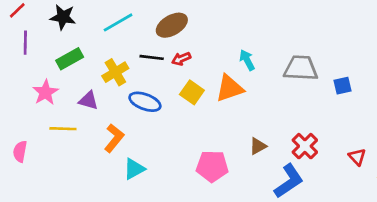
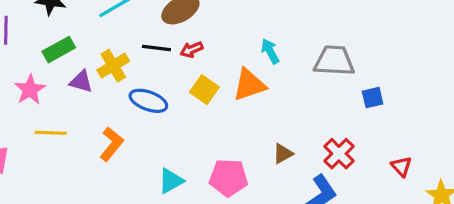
blue square: (342, 86) -> (373, 98), moved
purple triangle: (88, 100) -> (81, 82), moved
cyan triangle: (134, 169) -> (171, 181), moved

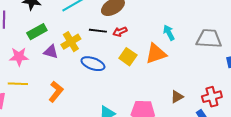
pink star: (30, 90) -> (19, 57), turned 30
yellow line: (51, 133) -> (18, 84), moved
orange L-shape: (112, 144) -> (56, 92), moved
red cross: (339, 154) -> (212, 97), turned 30

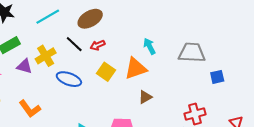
black line: (98, 31) -> (74, 44), turned 36
orange L-shape: (56, 92) -> (30, 109), turned 105
brown triangle: (177, 97) -> (145, 97), moved

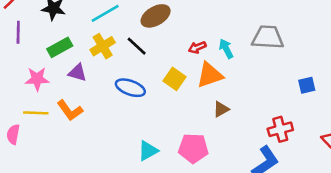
red arrow: (98, 45) -> (197, 47), moved
gray trapezoid: (192, 53) -> (268, 37), moved
yellow cross: (46, 56) -> (103, 46), moved
orange L-shape: (30, 109) -> (70, 110), moved

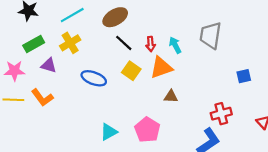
gray trapezoid: (268, 37) -> (211, 35), turned -84
black line: (137, 46) -> (124, 43), moved
red arrow: (197, 47) -> (151, 44), turned -72
brown triangle: (221, 109) -> (171, 96), turned 32
pink pentagon: (193, 148) -> (147, 130), turned 30

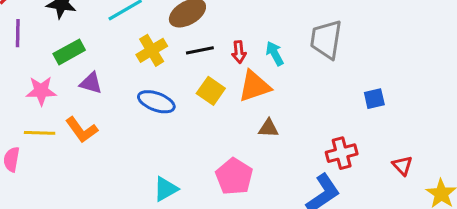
yellow cross: (70, 43) -> (152, 50), moved
black line: (124, 43) -> (200, 50), turned -54
cyan triangle: (109, 132) -> (166, 189), moved

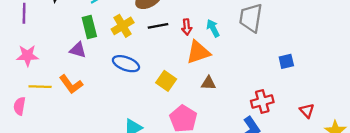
green rectangle: (69, 52) -> (89, 27), moved, turned -75
pink star: (41, 91) -> (27, 56), moved
yellow square: (211, 91) -> (166, 81), moved

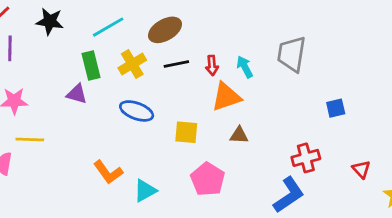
yellow square: (166, 81) -> (186, 132), turned -30
orange L-shape: (71, 84) -> (108, 172), moved

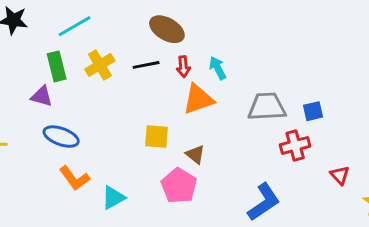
brown ellipse: (165, 30) -> (167, 29), moved, turned 60
gray trapezoid: (292, 54) -> (267, 107), moved, turned 78
blue ellipse: (137, 111) -> (61, 137), moved
brown triangle: (239, 135) -> (195, 154), moved, turned 36
red cross: (306, 158) -> (295, 145), moved

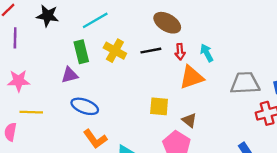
yellow cross: (100, 65) -> (115, 51), turned -30
purple triangle: (42, 96) -> (70, 75), turned -30

